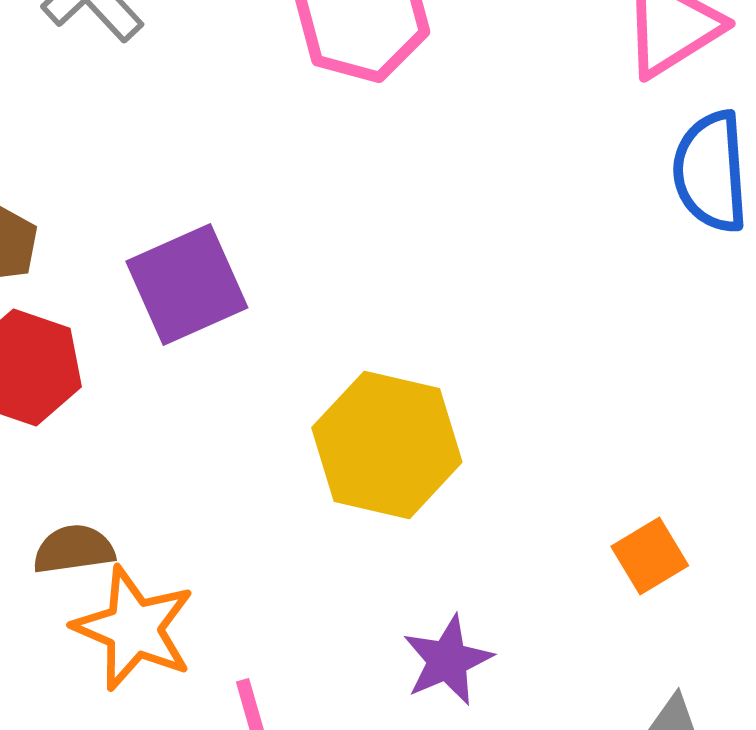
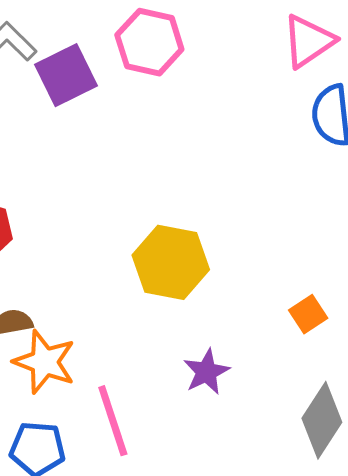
purple square: (187, 285) -> (66, 75), moved

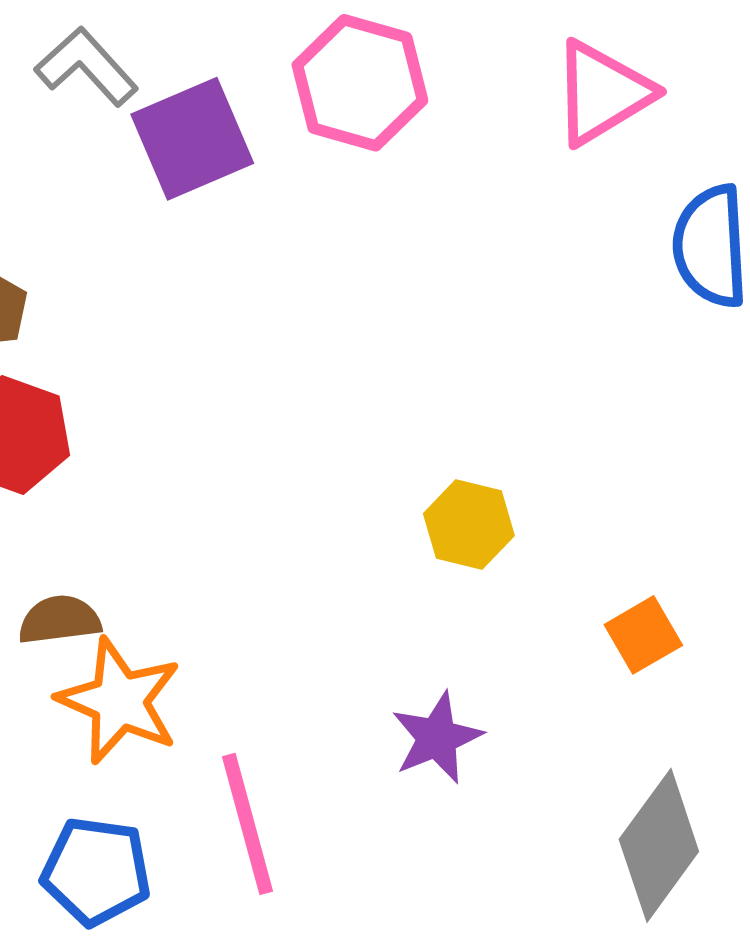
pink triangle: (308, 41) -> (602, 93), moved
yellow hexagon: (171, 262) -> (469, 525), moved, size x0.6

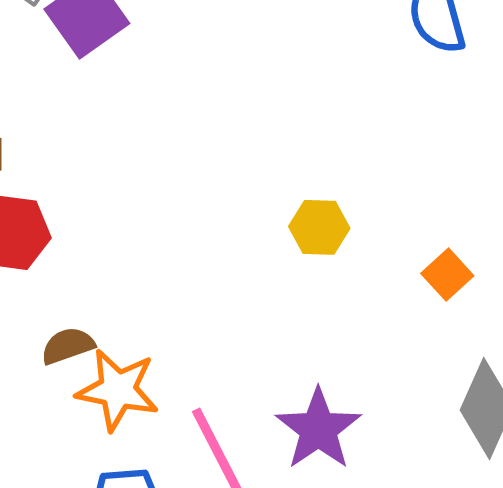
purple star: (437, 738) -> (318, 429), moved, size x1.4

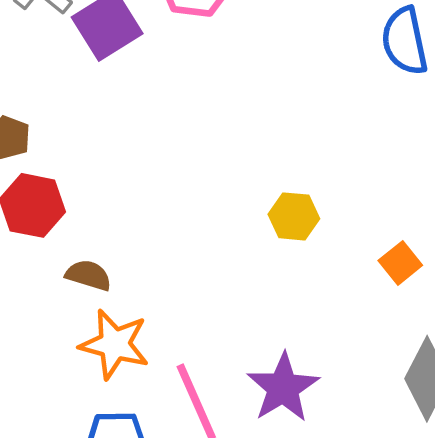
brown semicircle: (68, 346) -> (88, 275), moved, turned 33

